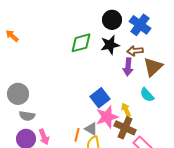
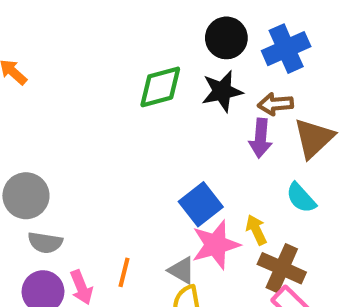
blue cross: (140, 25) -> (286, 49), turned 30
brown cross: (125, 128) -> (282, 268), moved
orange line: (77, 135) -> (124, 272), moved

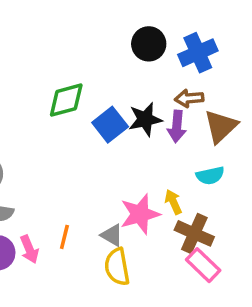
green diamond: (160, 87) -> (66, 100), moved
black star: (222, 91) -> (145, 119), moved
cyan semicircle: (301, 198) -> (210, 176), turned -60
blue square: (201, 204) -> (110, 125), moved

